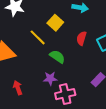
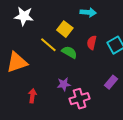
green semicircle: (57, 57) -> (69, 52), moved
red arrow: (18, 88) -> (32, 96), turned 32

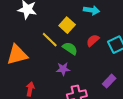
red semicircle: (92, 43) -> (93, 40), turned 32
purple star: (64, 84) -> (63, 69), moved

